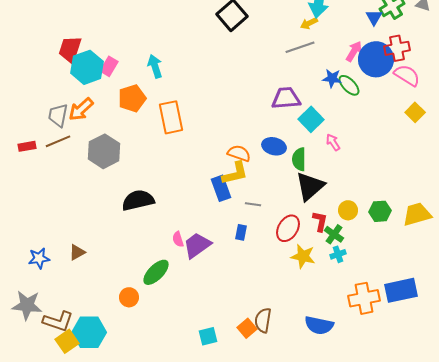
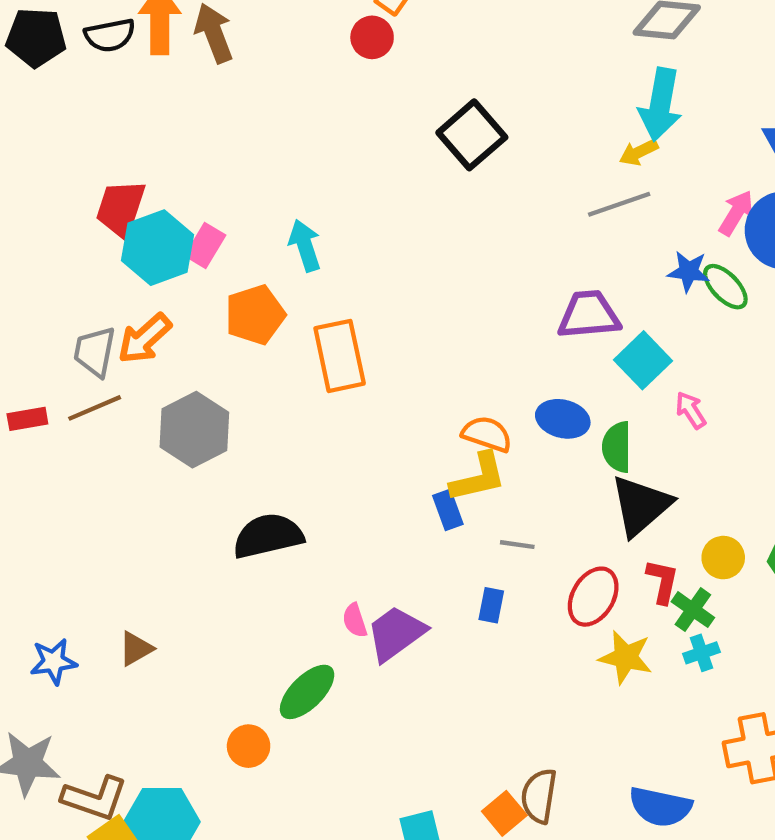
blue rectangle: (221, 188) -> (448, 510), size x0.7

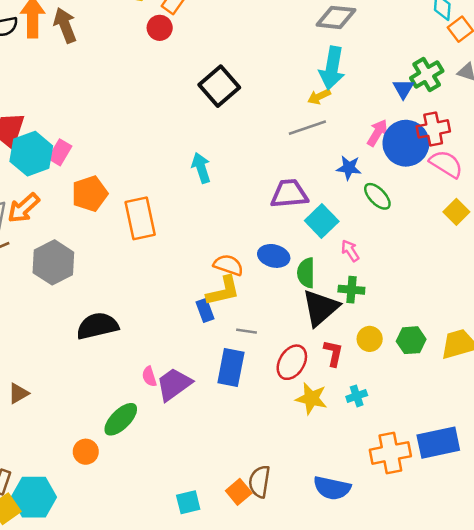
cyan arrow: (305, 245) -> (201, 168), moved
green ellipse: (725, 287) -> (377, 196), moved
blue rectangle: (491, 605) -> (231, 367), size x1.8
green cross: (693, 610) -> (351, 290), moved, turned -30

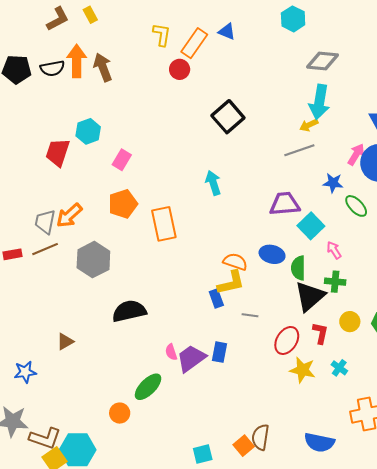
pink rectangle: (60, 152) -> (122, 160), moved
cyan hexagon: (31, 154) -> (88, 131), moved, size x0.7
blue rectangle: (231, 367) -> (220, 352), moved, size x0.7
brown triangle: (18, 393) -> (65, 342), moved
cyan cross: (357, 396) -> (339, 368), turned -35

